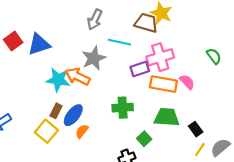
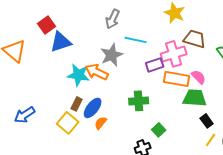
brown trapezoid: (146, 23) -> (195, 39), moved
red square: (13, 41) -> (47, 25), moved
green trapezoid: (167, 117) -> (195, 98), moved

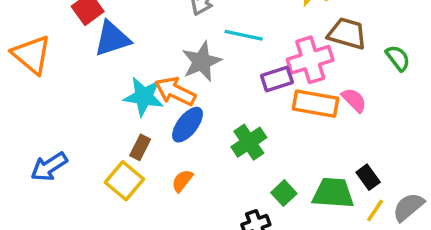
green trapezoid: (195, 98) -> (333, 193), moved
green cross: (139, 101) -> (249, 142), turned -30
blue ellipse: (93, 108) -> (188, 125), moved

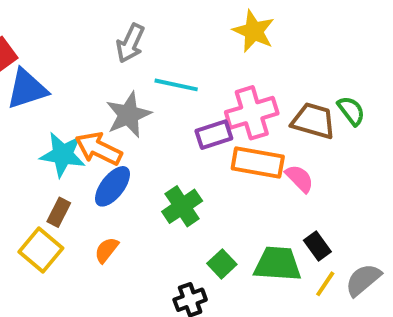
brown trapezoid: (347, 33) -> (313, 121), moved
pink semicircle: (354, 100) -> (299, 178), moved

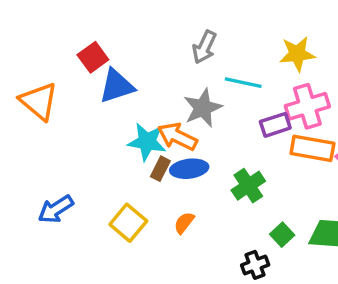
yellow star: (254, 31) -> (297, 54), moved, turned -30
blue ellipse: (112, 186) -> (189, 169), turned 45
brown rectangle: (59, 212) -> (160, 169), moved

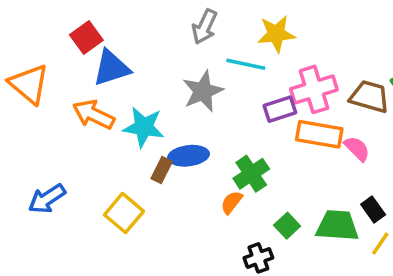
yellow star: (297, 54) -> (276, 34), moved
orange arrow: (177, 137) -> (94, 115), moved
brown rectangle: (160, 169) -> (162, 170), moved
orange semicircle: (184, 223) -> (232, 202), moved

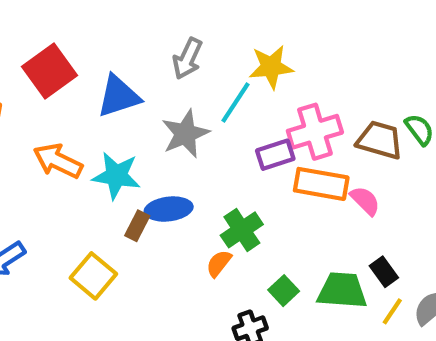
red square: (86, 37) -> (49, 71), size x1.4
cyan line: (246, 64) -> (236, 102), turned -69
blue triangle: (111, 68) -> (118, 96), moved

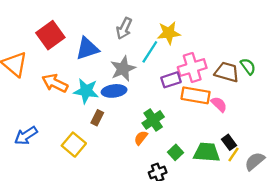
blue ellipse: (169, 209) -> (114, 91), moved
yellow line: (392, 311) -> (234, 155), moved

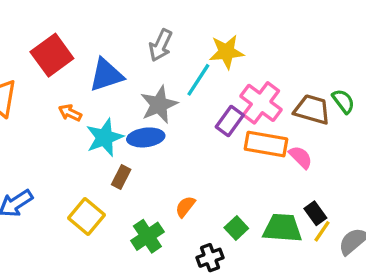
pink cross: (192, 68) -> (261, 103), turned -36
purple rectangle: (171, 80) -> (230, 121), turned -36
orange arrow: (55, 83) -> (70, 113), moved, size x0.6
cyan star: (86, 91) -> (105, 137), turned -30
green cross: (153, 120) -> (147, 236), moved

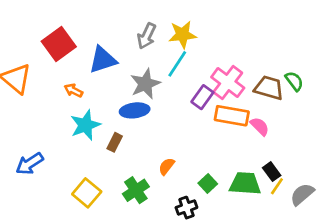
yellow star: (226, 52) -> (182, 35), moved
cyan star: (105, 137) -> (85, 125), moved
yellow square: (86, 216) -> (87, 193), moved

